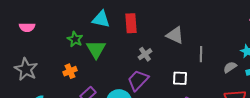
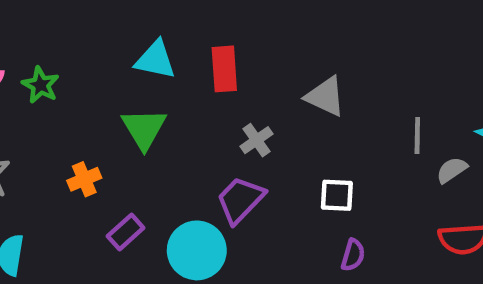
green star: (75, 39) -> (41, 85), moved
gray line: (201, 54) -> (417, 136), moved

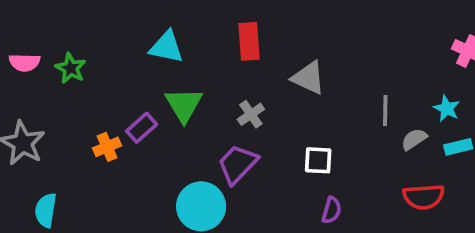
red rectangle: (224, 69) -> (249, 41), moved
green triangle: (144, 129) -> (184, 105), moved
purple rectangle: (126, 232) -> (142, 128), moved

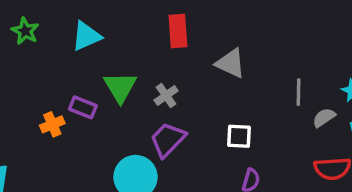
cyan triangle: (167, 47) -> (86, 36), moved, turned -36
green star: (71, 68) -> (25, 31), moved
gray cross: (251, 114) -> (166, 96), moved
purple rectangle: (142, 128) -> (83, 107), turned 64

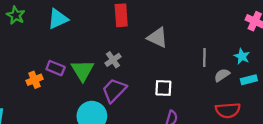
green triangle: (120, 87) -> (83, 70), moved

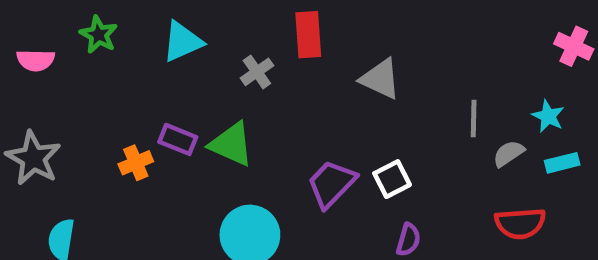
gray cross: (113, 60) -> (257, 72), moved
green triangle: (83, 70) -> (231, 144), turned -35
white square: (163, 88) -> (392, 179), turned -30
purple trapezoid: (114, 90) -> (331, 184), moved

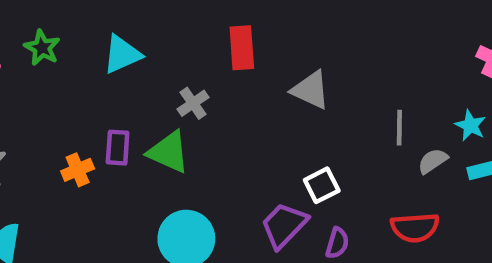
gray cross: (257, 72) -> (193, 103), moved
purple rectangle: (178, 139) -> (118, 148), turned 72
purple trapezoid: (331, 184) -> (284, 225), moved
red semicircle: (520, 223) -> (415, 228), moved

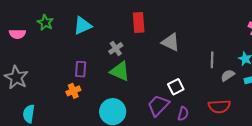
green triangle: (169, 152) -> (120, 71), moved
orange cross: (78, 170) -> (73, 91), moved

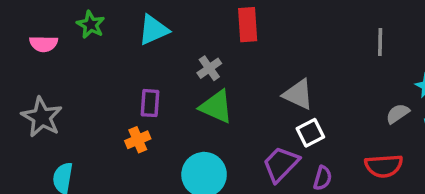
gray triangle: (171, 42) -> (298, 94), moved
gray line: (212, 60) -> (380, 42), moved

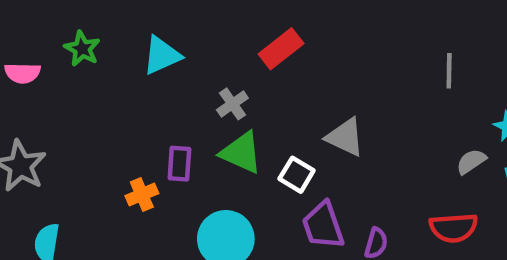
red rectangle: (248, 25) -> (281, 49), turned 56
purple rectangle: (150, 103) -> (179, 164), moved
white square: (310, 133) -> (297, 175), moved, turned -32
purple trapezoid: (281, 164) -> (323, 226), turned -63

